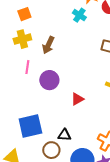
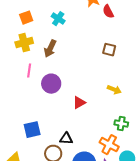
cyan cross: (79, 15) -> (58, 19), moved
blue square: (30, 126) -> (32, 130), size x0.7

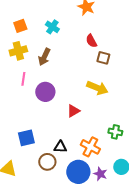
red semicircle: (108, 12) -> (91, 41), moved
yellow arrow: (114, 90) -> (97, 88), moved, size x1.5
orange cross: (109, 145) -> (90, 147), moved

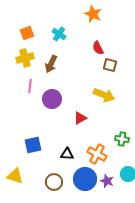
brown circle: (47, 162) -> (54, 182), moved

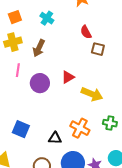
yellow arrow: (104, 95) -> (92, 94), moved
red triangle: (80, 118) -> (68, 77), moved
blue square: (33, 145) -> (21, 129), turned 36
orange cross: (97, 154) -> (80, 128), moved

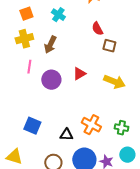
yellow arrow: (92, 94) -> (114, 82), moved
green cross: (110, 123) -> (121, 128), moved

